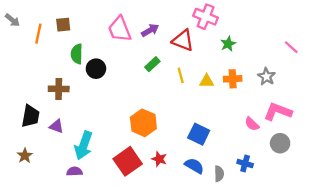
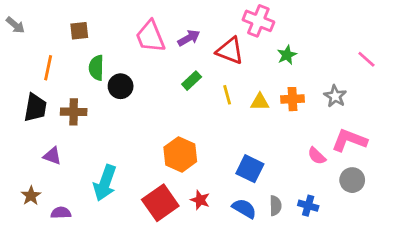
orange line: (38, 34) -> (48, 68), moved
black trapezoid: (30, 116) -> (35, 108), moved
purple triangle: (56, 126) -> (52, 156), moved
purple semicircle: (74, 171) -> (61, 213), moved
gray semicircle: (219, 174) -> (275, 206), moved

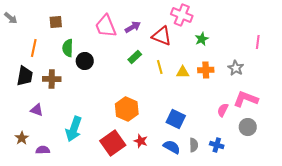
pink line: (366, 59) -> (258, 42), turned 56
pink semicircle: (317, 156) -> (223, 110), turned 72

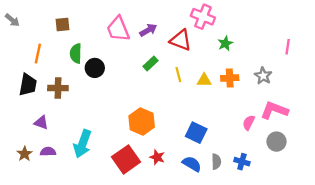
purple semicircle: (43, 150) -> (48, 152), moved

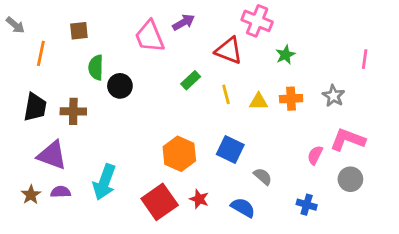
purple arrow: (148, 30) -> (184, 22), moved
orange line: (38, 53) -> (41, 53), moved
purple triangle: (41, 123) -> (52, 155), size x1.6
blue square: (196, 133) -> (230, 150), moved
gray semicircle: (216, 162) -> (263, 176), moved, turned -48

